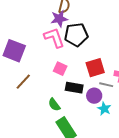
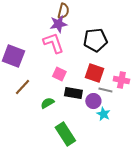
black pentagon: (76, 35) -> (95, 40), moved
red square: (95, 68) -> (94, 73), turned 36
green semicircle: (54, 105) -> (47, 103), moved, turned 96

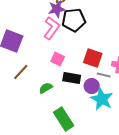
black pentagon: (95, 40) -> (74, 20), moved
pink L-shape: (53, 43) -> (52, 28), turned 55
cyan star: (103, 114) -> (102, 99), size x1.6

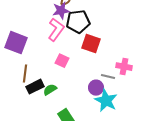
red square: (93, 58) -> (91, 44), moved
brown line: (21, 72) -> (25, 74), turned -36
black rectangle: (72, 78) -> (35, 87), moved, turned -36

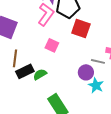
cyan star: (106, 101) -> (96, 85), size x0.7

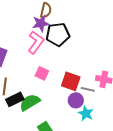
red square: (81, 28) -> (71, 81), moved
green semicircle: (40, 74) -> (30, 102), size x1.5

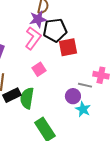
pink square: (42, 73) -> (39, 69), turned 32
red square: (71, 81) -> (68, 47), moved, turned -30
green semicircle: (30, 102) -> (27, 98), turned -50

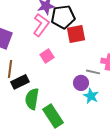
green semicircle: (27, 98) -> (32, 99), moved

